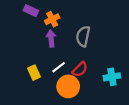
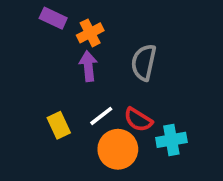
red semicircle: (80, 69) -> (138, 120), turned 77
cyan cross: (112, 77) -> (171, 140), moved

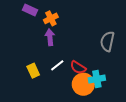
gray semicircle: (144, 62) -> (107, 41), moved
orange circle: (118, 149) -> (83, 84), moved

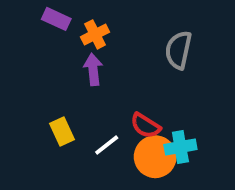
gray semicircle: (107, 41) -> (178, 50), moved
white line: (57, 65) -> (107, 145), moved

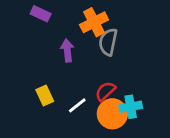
orange cross: (95, 34) -> (94, 22), moved, size x1.4
gray semicircle: (178, 50) -> (108, 42), moved
red semicircle: (145, 126) -> (105, 91), turned 105

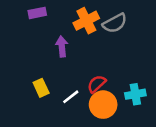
purple rectangle: (41, 14) -> (37, 13), turned -36
gray semicircle: (108, 42) -> (115, 23), moved, turned -130
cyan cross: (131, 107) -> (135, 94), moved

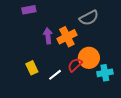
orange cross: (86, 21) -> (67, 37), moved
orange circle: (103, 105) -> (89, 58), moved

